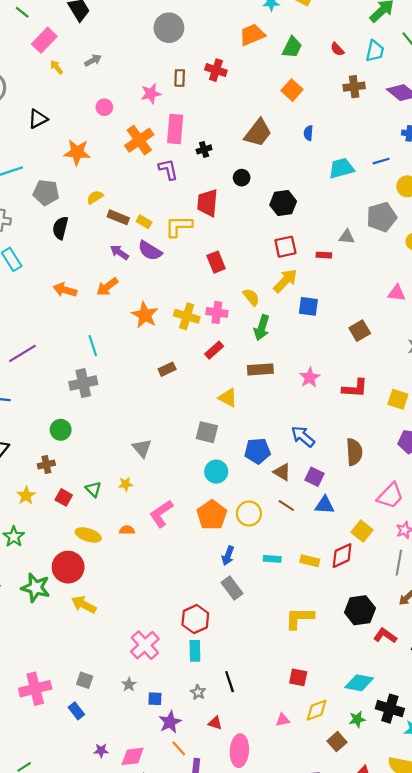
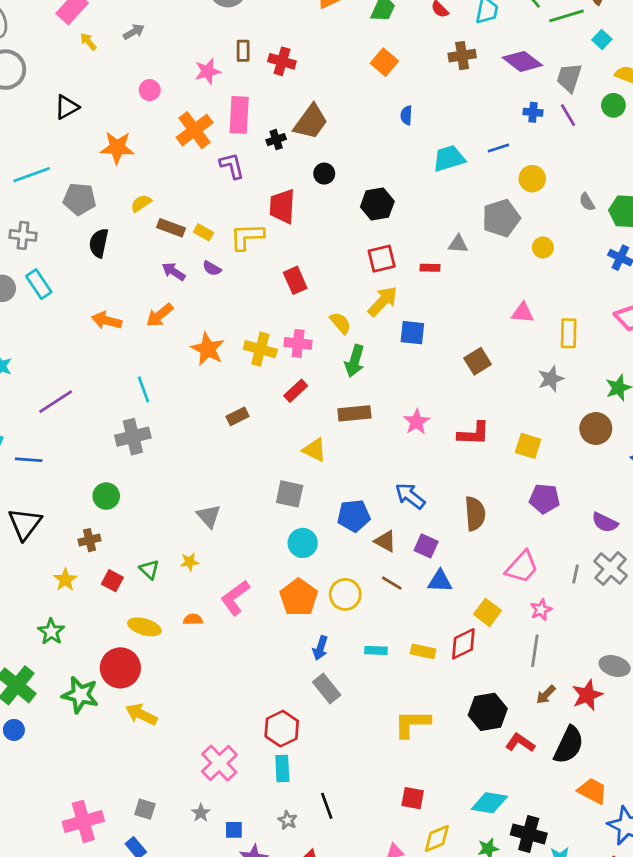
red cross: (216, 70) -> (282, 61), moved
brown trapezoid: (258, 133) -> (311, 122), moved
purple semicircle: (150, 251) -> (212, 268), size x0.6

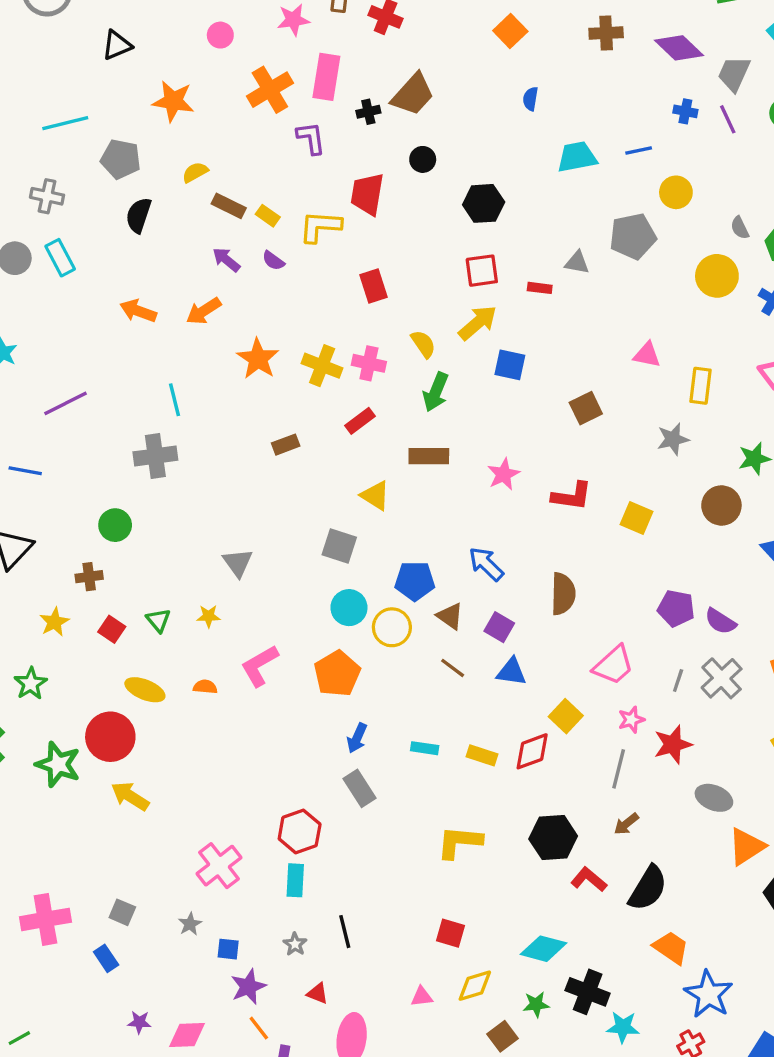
yellow circle: (543, 247) -> (717, 276), moved, size x1.6
purple pentagon: (544, 499) -> (676, 608), moved
yellow circle: (345, 594) -> (392, 627), moved
red star: (587, 695) -> (673, 744), moved

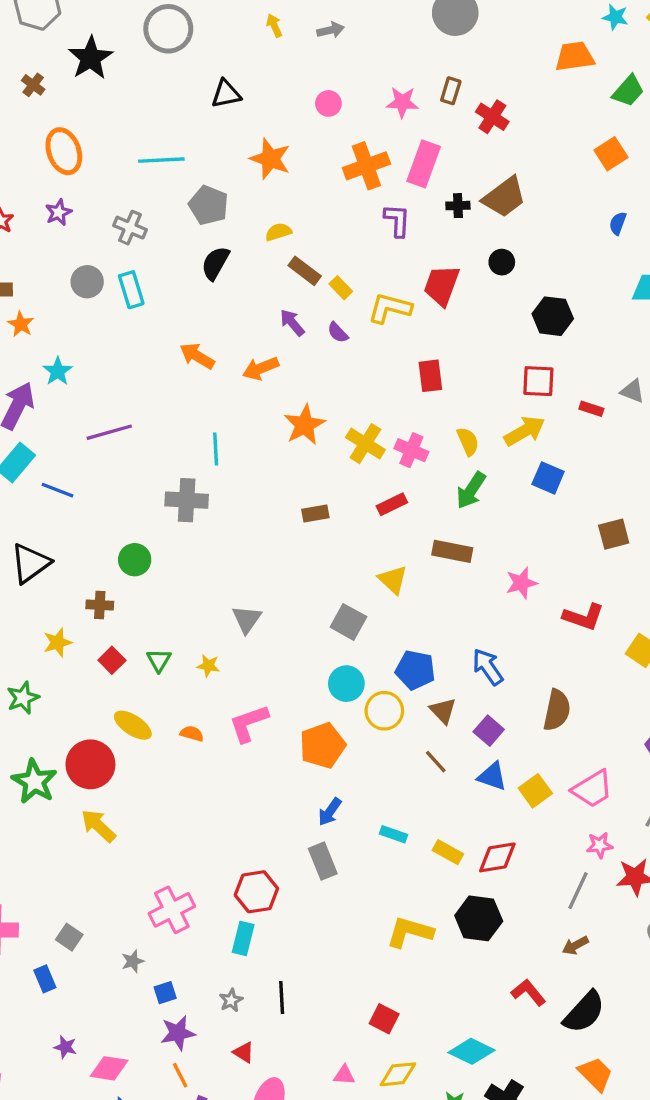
yellow square: (566, 716) -> (535, 791), moved
black hexagon: (553, 838) -> (479, 918), moved
blue square: (228, 949) -> (165, 993), turned -35

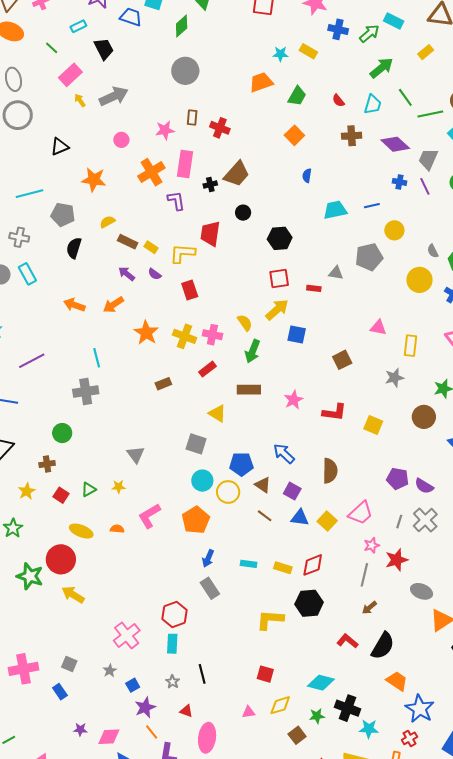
gray arrow: (331, 30) -> (114, 96), size x1.8
red rectangle: (430, 376) -> (190, 290), moved
green triangle: (159, 660) -> (89, 489), turned 42

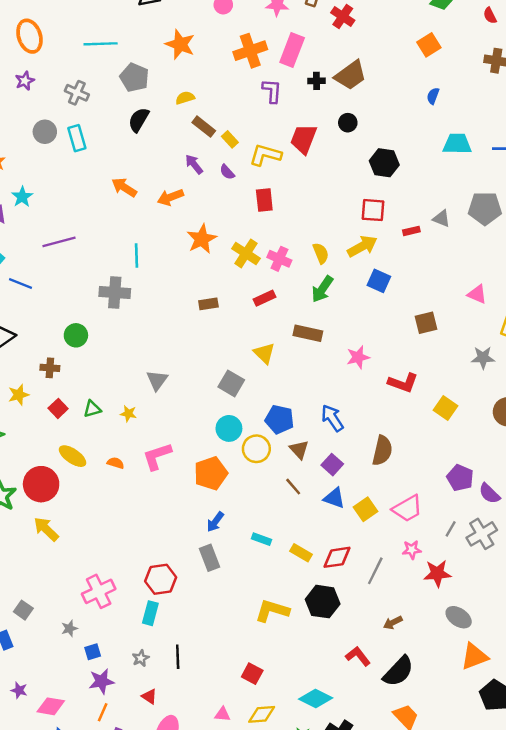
red rectangle: (314, 288) -> (411, 231), turned -32
gray line: (364, 575) -> (375, 571), moved
orange line: (152, 732) -> (103, 712), turned 49

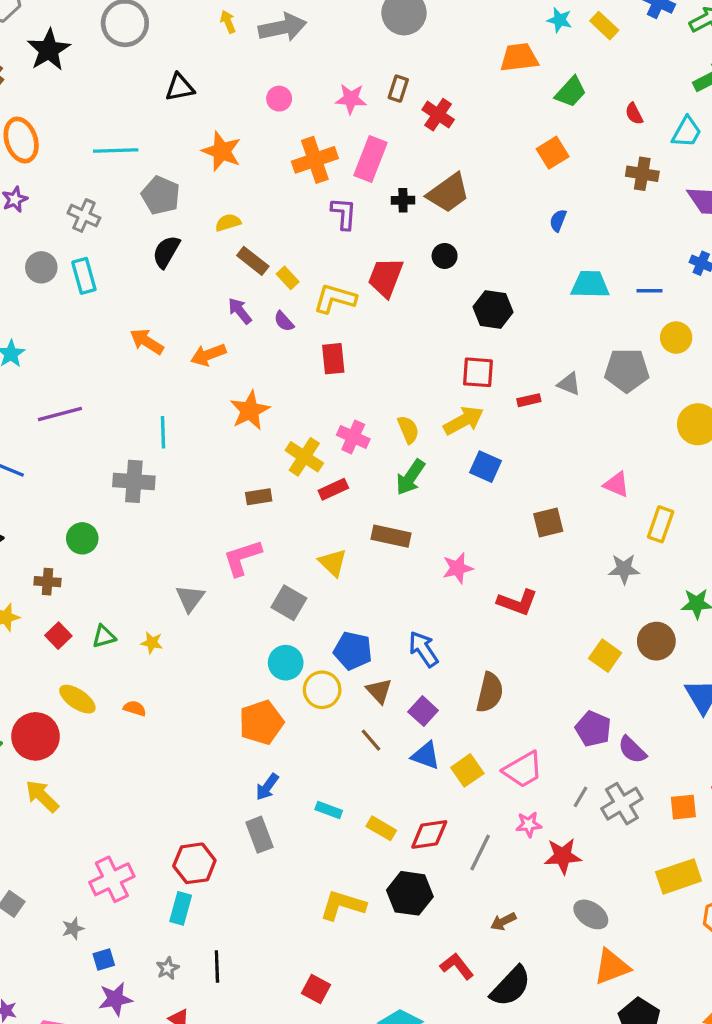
yellow cross: (246, 253) -> (304, 457), moved
yellow square: (446, 408) -> (605, 656), moved
pink L-shape: (157, 456) -> (242, 558), moved

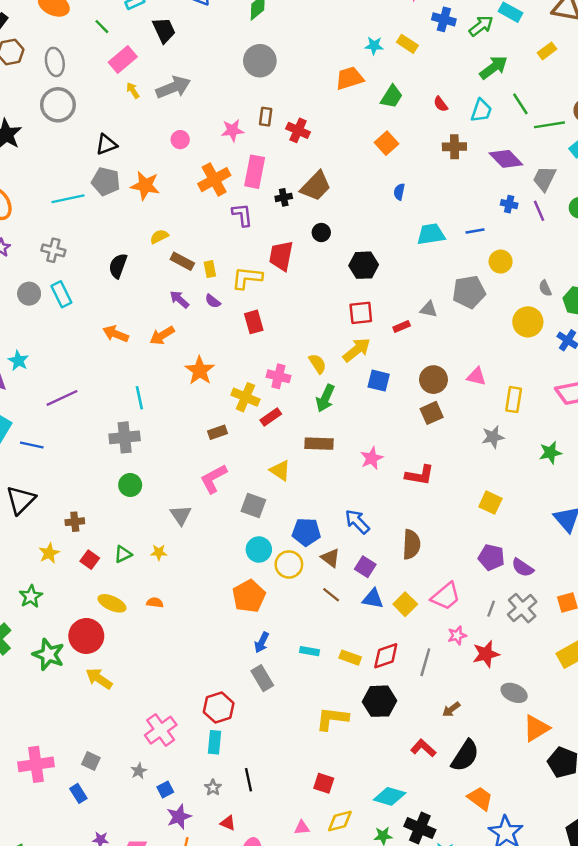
gray pentagon: (161, 195) -> (106, 181), moved
yellow rectangle: (288, 278) -> (210, 269), turned 42
green circle: (82, 538) -> (130, 485), moved
brown circle: (656, 641) -> (433, 380), moved

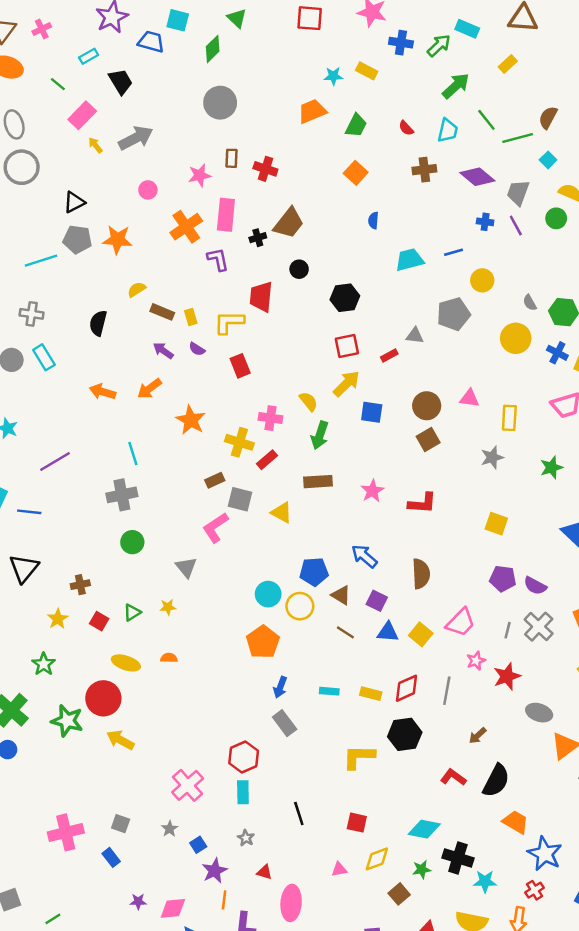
gray square: (253, 505) -> (240, 499), moved
black line: (249, 780) -> (299, 814), moved

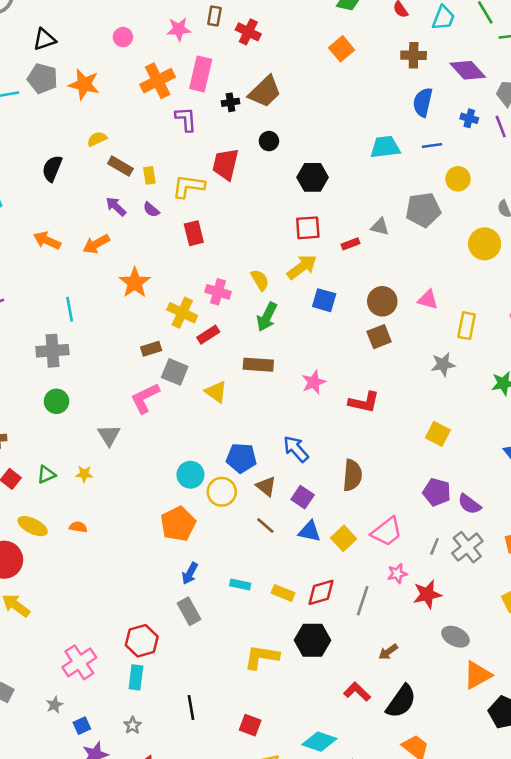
blue semicircle: (373, 220) -> (423, 102), moved, size x1.6

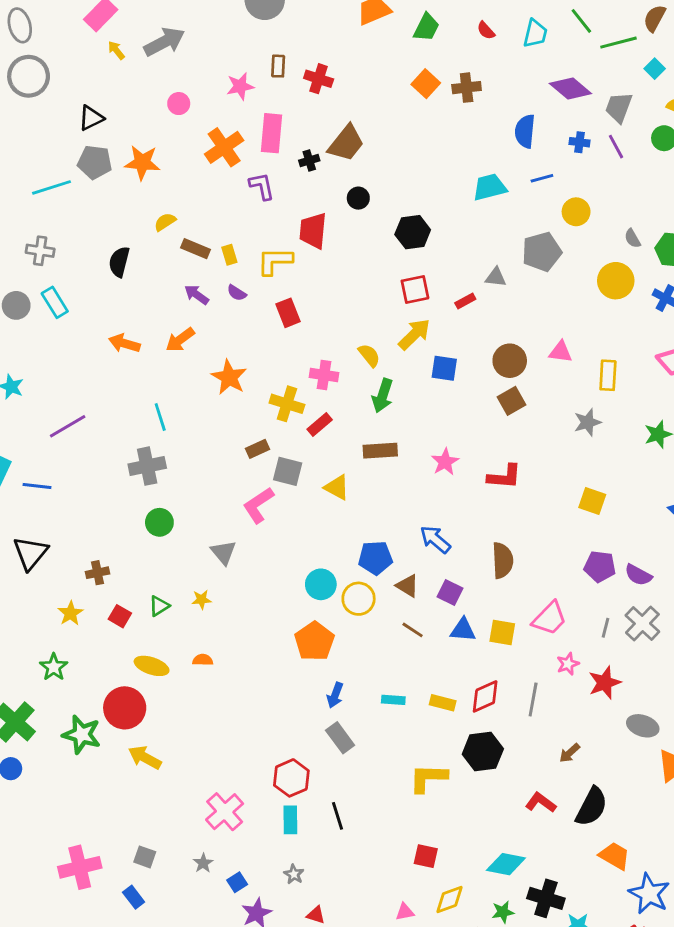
brown cross: (414, 55) -> (467, 88), moved
yellow square: (344, 538) -> (502, 633), turned -30
black line: (191, 707) -> (338, 816), moved

